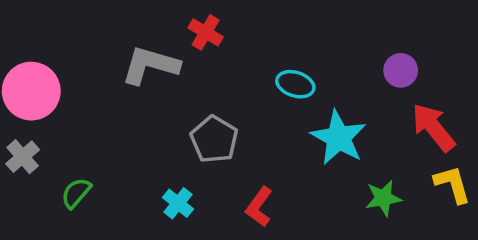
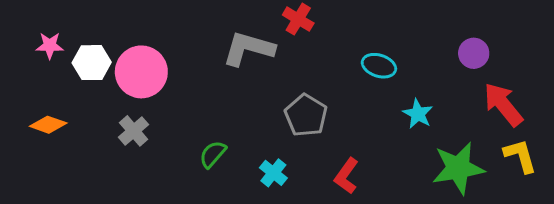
cyan star: (338, 138) -> (418, 114), size x0.6
green semicircle: (76, 193) -> (213, 154), moved
green star: (383, 198) -> (458, 168), size x1.6

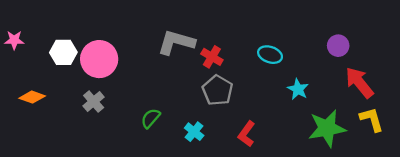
red cross: (298, 19) -> (212, 57), moved
pink star: (50, 45) -> (14, 40), moved

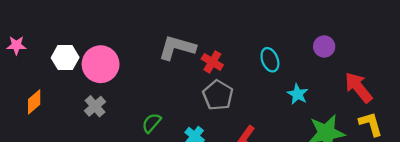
purple circle: (338, 46) -> (324, 46), moved
cyan ellipse: (270, 55) -> (270, 60), turned 50
orange diamond: (32, 97) -> (34, 102), turned -60

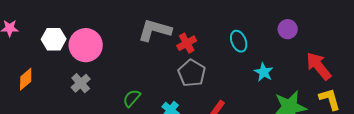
red cross: (212, 62) -> (187, 43), turned 30

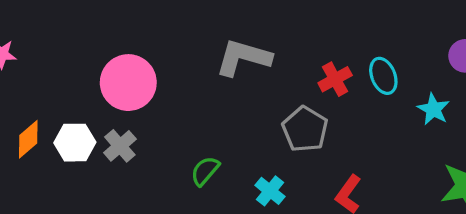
white hexagon: (54, 39) -> (75, 143), moved
red cross: (187, 43) -> (335, 79), moved
cyan star: (264, 72) -> (433, 109), moved

